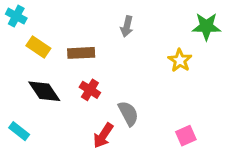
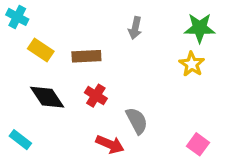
green star: (206, 26) -> (200, 28), moved
red arrow: (103, 136) -> (110, 144), turned -100
pink square: (186, 136) -> (198, 144), turned -30

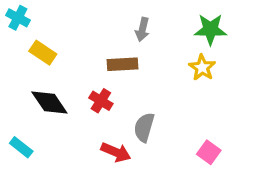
brown rectangle: (86, 56) -> (122, 64), moved
gray semicircle: (137, 121) -> (144, 127), turned -136

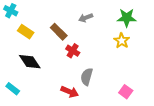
gray arrow: (142, 29) -> (86, 18), turned 56
brown rectangle: (122, 64) -> (59, 32), moved, turned 48
red cross: (101, 101) -> (73, 51), moved

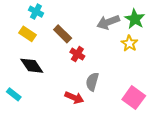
cyan cross: (11, 11) -> (36, 12), moved
gray arrow: (86, 18) -> (108, 22), moved, size x1.5
green star: (127, 18) -> (135, 19), turned 30
pink square: (126, 92) -> (134, 98), size x1.5

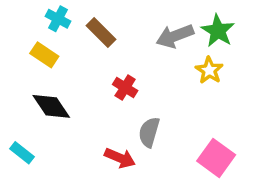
brown rectangle: (63, 34) -> (101, 33), moved

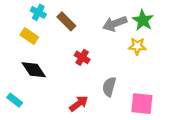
yellow star: (209, 70) -> (137, 46), turned -30
gray semicircle: (149, 132) -> (109, 87), moved
red arrow: (120, 158) -> (79, 104), turned -60
pink square: (216, 158) -> (142, 104), turned -30

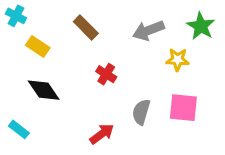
cyan cross: (38, 12) -> (16, 16), moved
green star: (143, 20) -> (201, 26), moved
pink square: (142, 104) -> (183, 108), moved

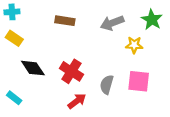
cyan cross: (16, 16) -> (12, 12), turned -32
brown rectangle: (86, 28) -> (65, 21), turned -36
yellow rectangle: (38, 46) -> (14, 38), moved
red cross: (106, 74) -> (71, 71), moved, size x1.5

